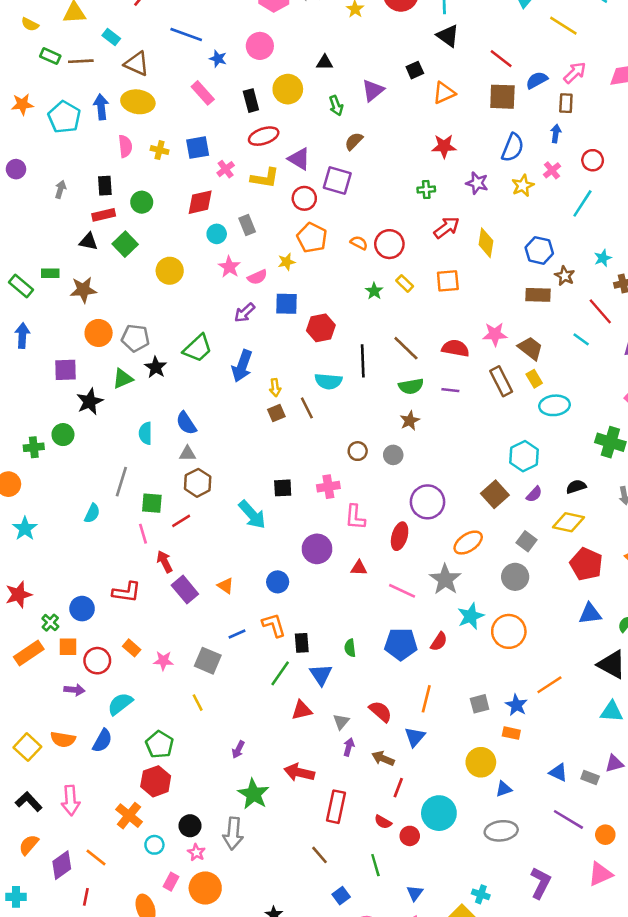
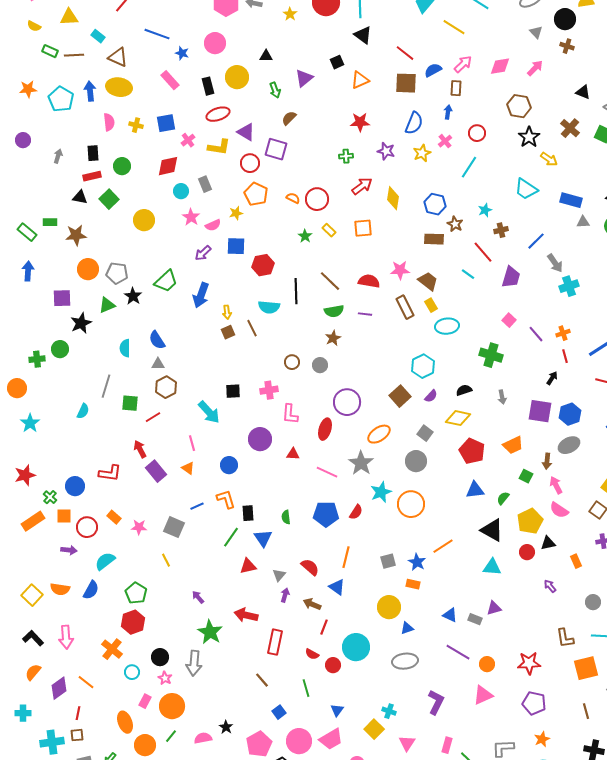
pink line: (143, 534) -> (192, 443), moved
blue triangle: (415, 737) -> (337, 587), turned -36
purple arrow: (238, 750) -> (198, 597), turned 112

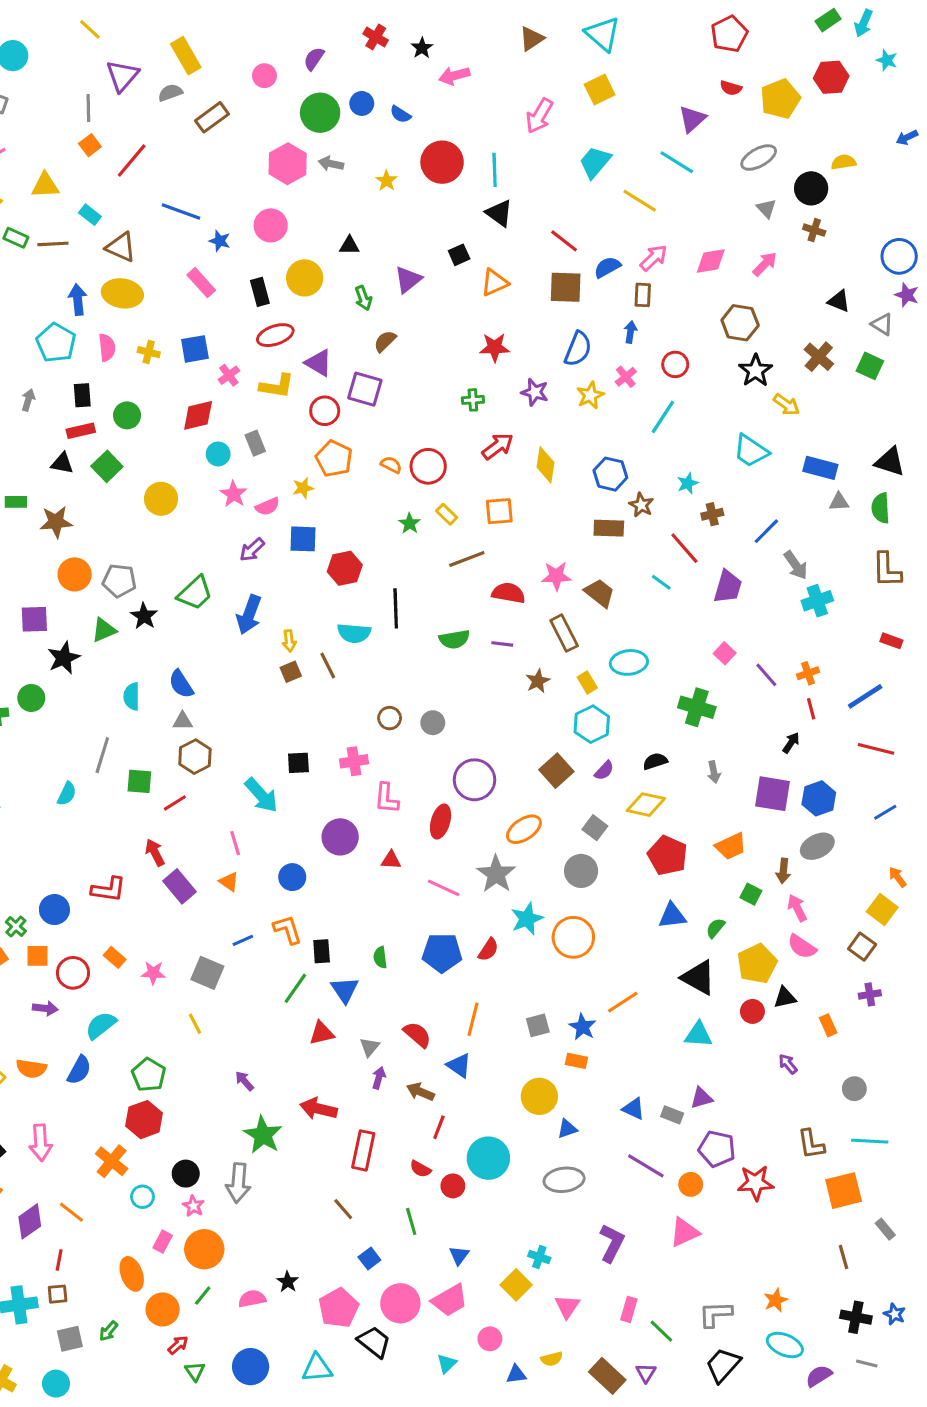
cyan pentagon: (61, 99) -> (56, 343), moved
brown line: (330, 281) -> (467, 559), moved, turned -65
yellow rectangle: (431, 305) -> (587, 683), moved
brown star: (333, 338) -> (538, 681), moved
purple pentagon: (534, 703) -> (717, 1149), moved

